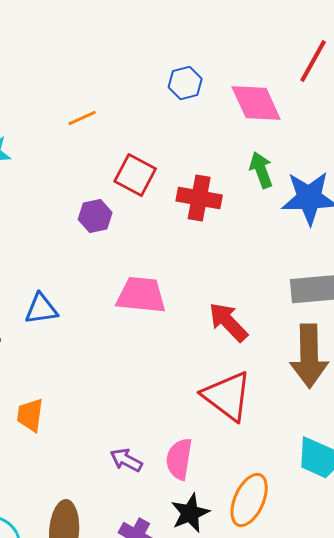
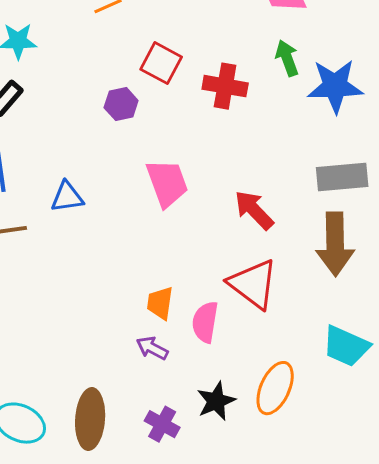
pink trapezoid: (141, 295) -> (167, 183), turned 64
orange trapezoid: (30, 415) -> (160, 303), moved
pink semicircle: (179, 459) -> (205, 322), moved

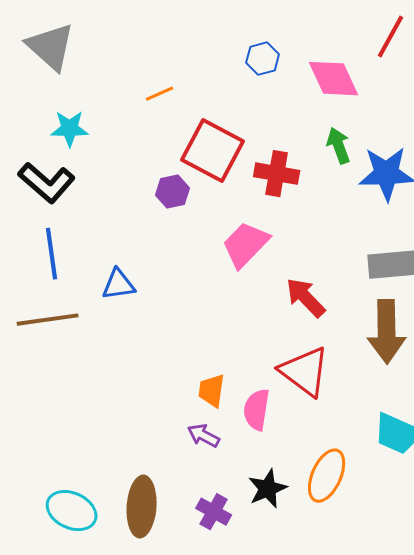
red square: (161, 63) -> (213, 151), size x1.5
pink trapezoid: (167, 183) -> (246, 245), moved, turned -116

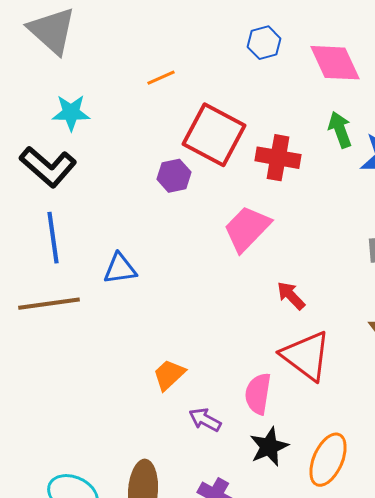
red arrow: (306, 298) -> (291, 296), moved, size x0.7
orange trapezoid: (212, 391) -> (169, 375), moved, turned 39
black star: (268, 489) -> (269, 447), moved

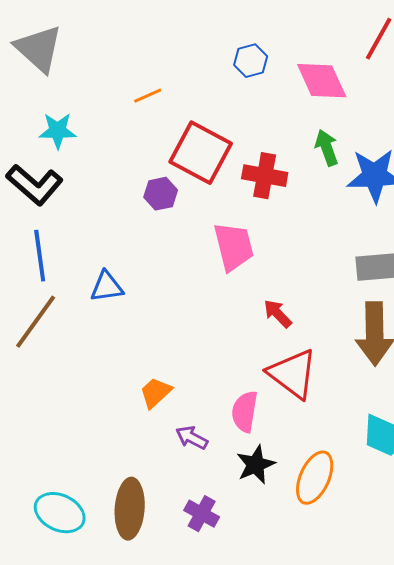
pink trapezoid: (247, 229) -> (234, 247), turned 122
brown line: (49, 304) -> (36, 322), turned -46

